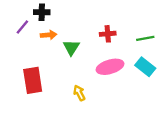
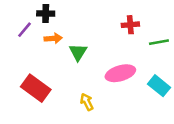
red cross: (108, 34) -> (130, 25), moved
cyan rectangle: (145, 67) -> (159, 86), moved
red rectangle: (33, 80) -> (36, 88), turned -45

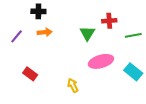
purple line: (25, 30) -> (17, 36), moved
green triangle: (78, 52) -> (87, 33), moved
red rectangle: (36, 88) -> (30, 74), size x0.6

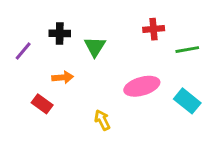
black cross: (38, 11) -> (60, 33), moved
orange arrow: (45, 32) -> (63, 77), moved
green triangle: (87, 33) -> (95, 47), moved

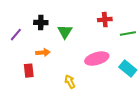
red rectangle: (42, 104) -> (29, 71), turned 48

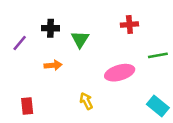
green line: (128, 34) -> (158, 55), moved
cyan rectangle: (128, 69) -> (158, 106), moved
red rectangle: (29, 71) -> (27, 106), moved

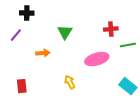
red cross: (129, 25) -> (111, 29), moved
black cross: (50, 28) -> (27, 13), moved

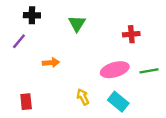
green triangle: (65, 32) -> (77, 24), moved
green line: (128, 45) -> (149, 71), moved
cyan rectangle: (128, 86) -> (118, 102), moved

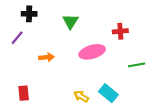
pink ellipse: (115, 70) -> (92, 52), moved
yellow arrow: (83, 97) -> (81, 96), moved, turned -32

